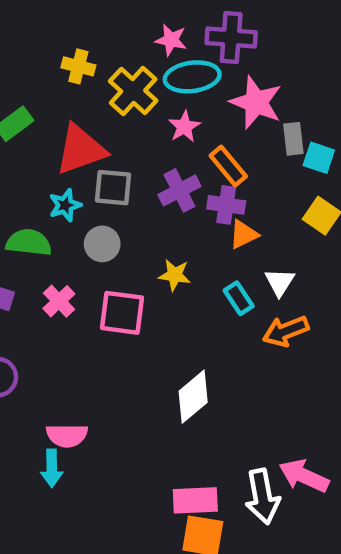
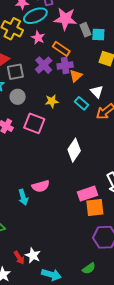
pink square: (122, 313) -> (34, 123), turned 30
pink semicircle: (67, 435) -> (41, 186), moved

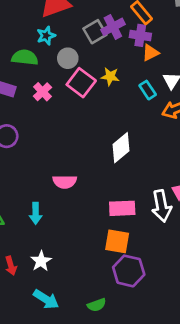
gray square: (15, 72) -> (95, 32), moved, turned -36
pink square: (34, 123) -> (81, 83), moved
cyan arrow: (23, 197) -> (36, 213), moved
orange square: (95, 208) -> (117, 241), moved
white star: (33, 255) -> (41, 261), moved

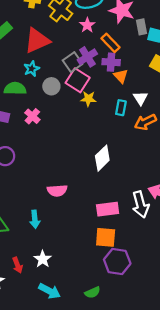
orange triangle: (150, 53) -> (121, 76), turned -42
pink square: (81, 83) -> (78, 80), moved
cyan rectangle: (148, 90) -> (121, 108), turned 49

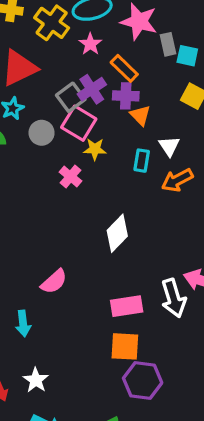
pink cross: (32, 116) -> (70, 177), moved
pink semicircle: (57, 191) -> (54, 282), turned -36

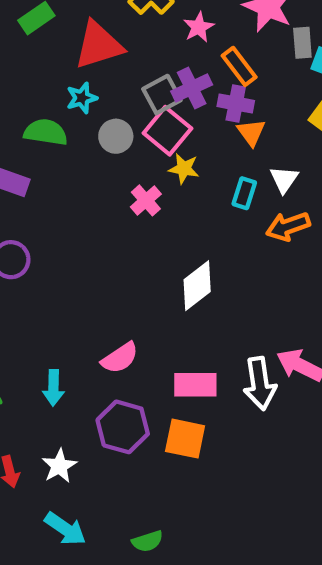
pink semicircle: (54, 282) -> (120, 358), moved
purple hexagon: (143, 381) -> (123, 427), moved

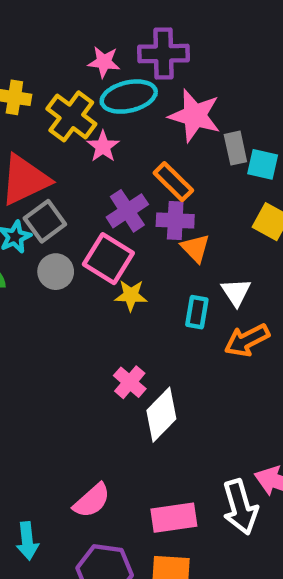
pink star: (199, 27) -> (103, 146), moved
gray square: (162, 95) -> (45, 221), moved
pink cross: (146, 200) -> (130, 382), moved

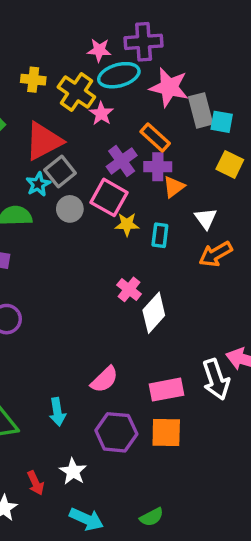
gray rectangle: (235, 148) -> (201, 110), size x1.4
orange triangle: (195, 248) -> (174, 187), turned 40
cyan rectangle: (197, 312) -> (160, 235), moved

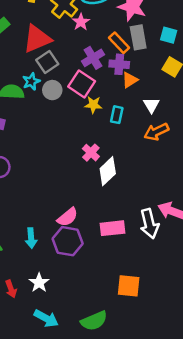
gray rectangle: (201, 110) -> (138, 37), moved
cyan star: (38, 184) -> (31, 81), moved
purple hexagon: (116, 432) -> (68, 241), moved
orange square: (166, 432) -> (129, 286), moved
green semicircle: (152, 517) -> (94, 321), size x1.5

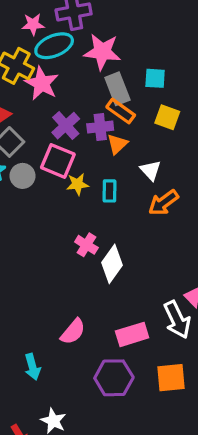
pink star: (81, 22) -> (42, 83), size x1.5
orange rectangle: (119, 43) -> (121, 111), moved
purple hexagon: (68, 241) -> (114, 378), moved
orange square: (129, 286) -> (171, 378), moved

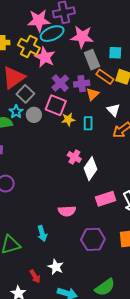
pink star: (33, 24) -> (39, 20), size x1.6
orange rectangle: (121, 111) -> (105, 77), moved
pink semicircle: (73, 332) -> (67, 211), turned 48
pink rectangle: (132, 334) -> (106, 199), moved

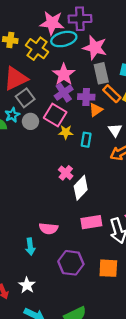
pink star: (45, 57) -> (64, 74), moved
cyan arrow: (42, 233) -> (30, 247), moved

